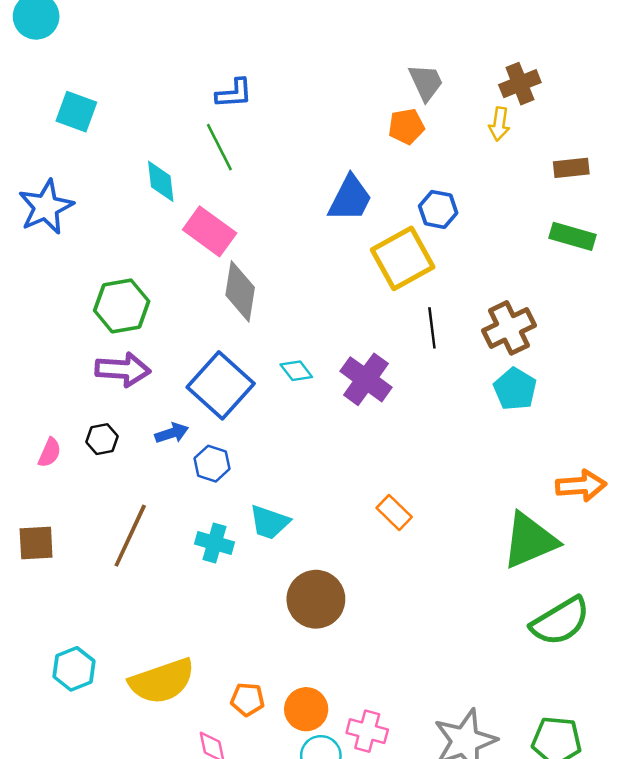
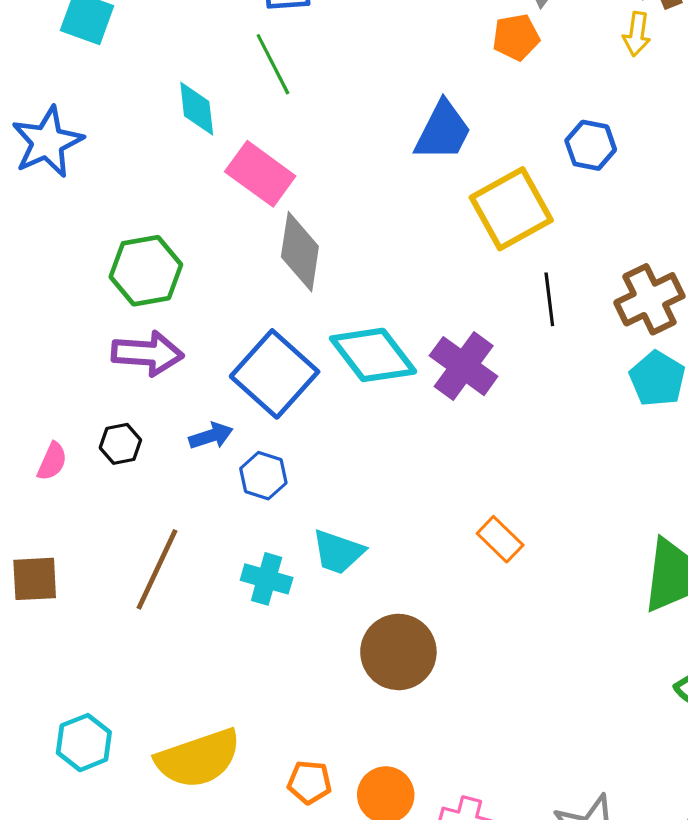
blue hexagon: (438, 209) -> (591, 145), moved
cyan diamond: (296, 371) -> (373, 355), size x2.0

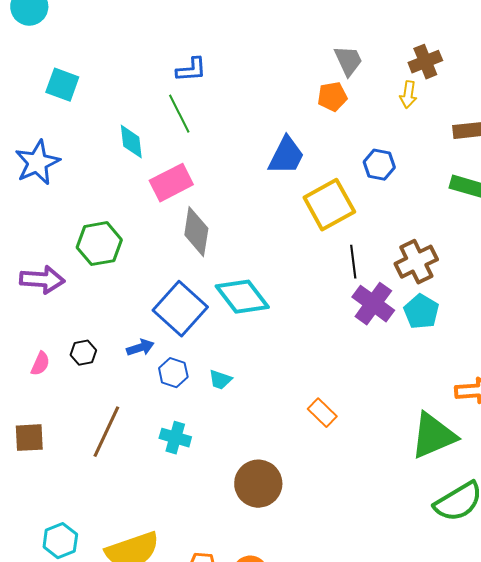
pink rectangle: (260, 174) -> (171, 183), turned -63
purple arrow: (147, 353) -> (42, 280), moved
purple cross: (464, 366) -> (373, 304), moved
cyan trapezoid: (338, 552) -> (220, 380), moved, size x0.7

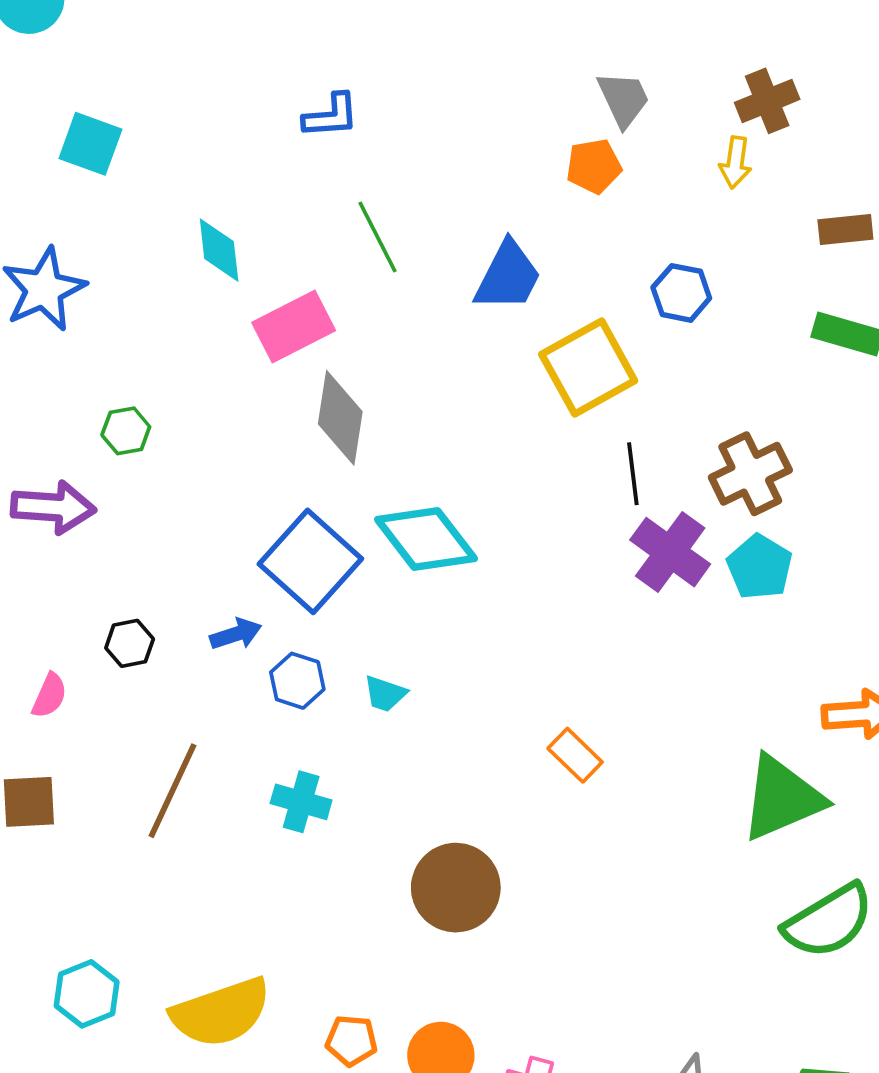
green line: (179, 114) -> (378, 237), moved
green hexagon: (99, 244) -> (126, 431), moved, size x0.6
pink semicircle: (40, 364) -> (49, 696), moved

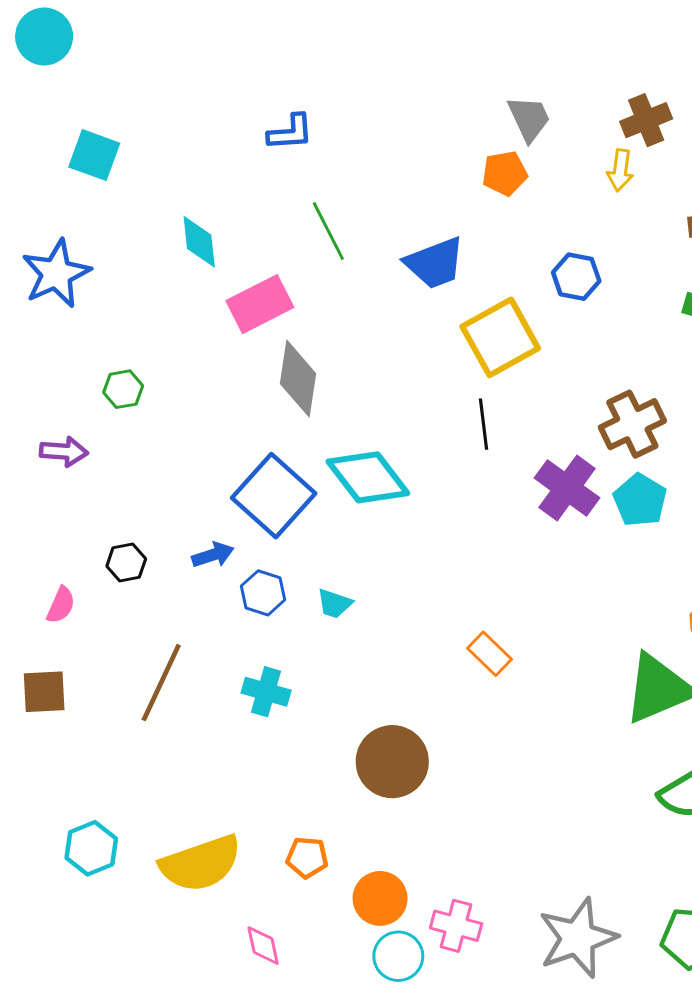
blue trapezoid: (508, 276) -> (435, 263), turned 42
black line: (633, 474) -> (483, 424), moved
purple arrow: (53, 507) -> (64, 452), size x0.7
orange pentagon: (351, 1040) -> (307, 857), moved

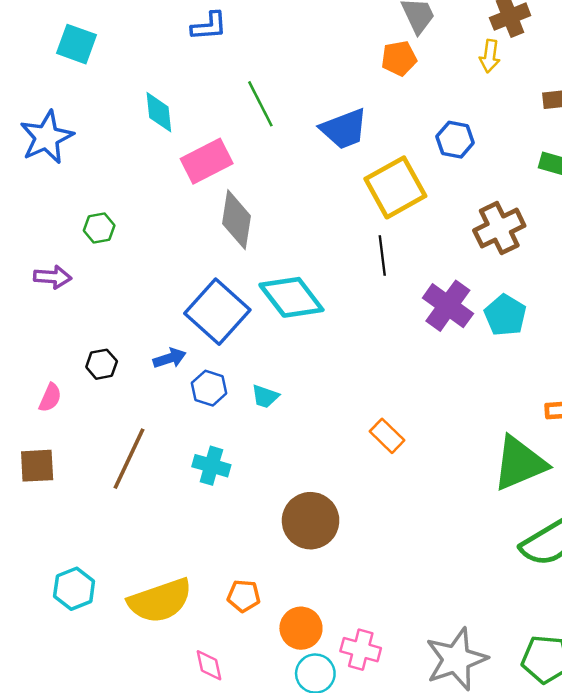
blue L-shape: (290, 132) -> (209, 26), moved
brown cross: (632, 424) -> (499, 228), moved

